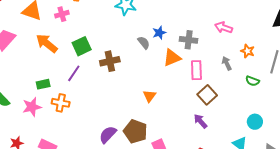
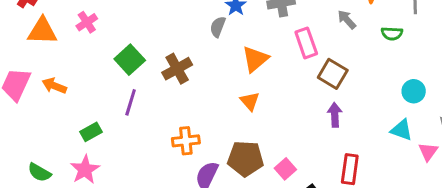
orange arrow: (47, 43) -> (54, 86), moved, size x0.7
gray semicircle: (144, 43) -> (218, 27), turned -104
orange triangle: (172, 58) -> (255, 59), moved
orange cross: (61, 103) -> (186, 141), moved
purple arrow: (200, 121) -> (335, 115), turned 56

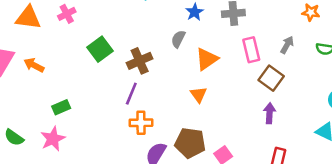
gray arrow: (347, 19) -> (287, 45), moved, turned 66
gray semicircle: (218, 27) -> (178, 39), moved
purple line: (131, 102) -> (131, 94), moved

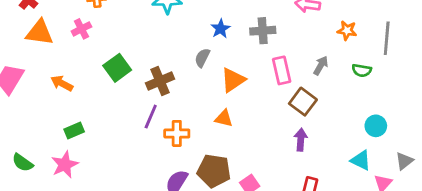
orange arrow: (34, 65) -> (62, 83), moved
orange triangle: (199, 94) -> (224, 118), turned -42
orange cross: (141, 123) -> (177, 133), moved

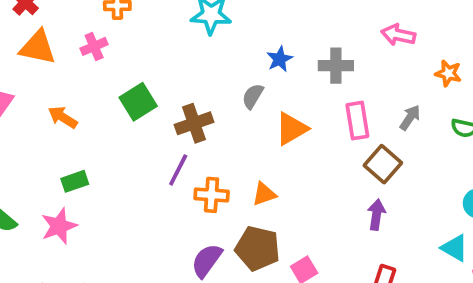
orange triangle: (224, 118) -> (264, 194), moved, turned -36

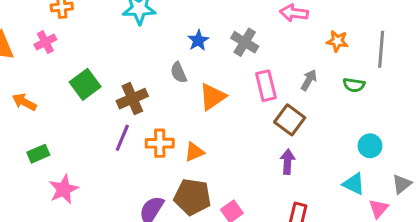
gray cross: (336, 66) -> (245, 42), turned 36
gray semicircle: (253, 96) -> (179, 73), turned -50
orange cross: (212, 195) -> (160, 143), moved
pink star: (59, 226) -> (64, 189), moved

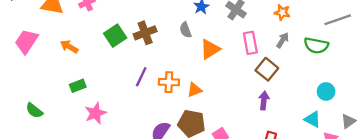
orange star: (337, 41) -> (282, 12), moved
gray line: (381, 49) -> (338, 20), turned 64
green semicircle: (354, 85) -> (316, 45), size x1.5
brown cross: (132, 99) -> (145, 33), moved

